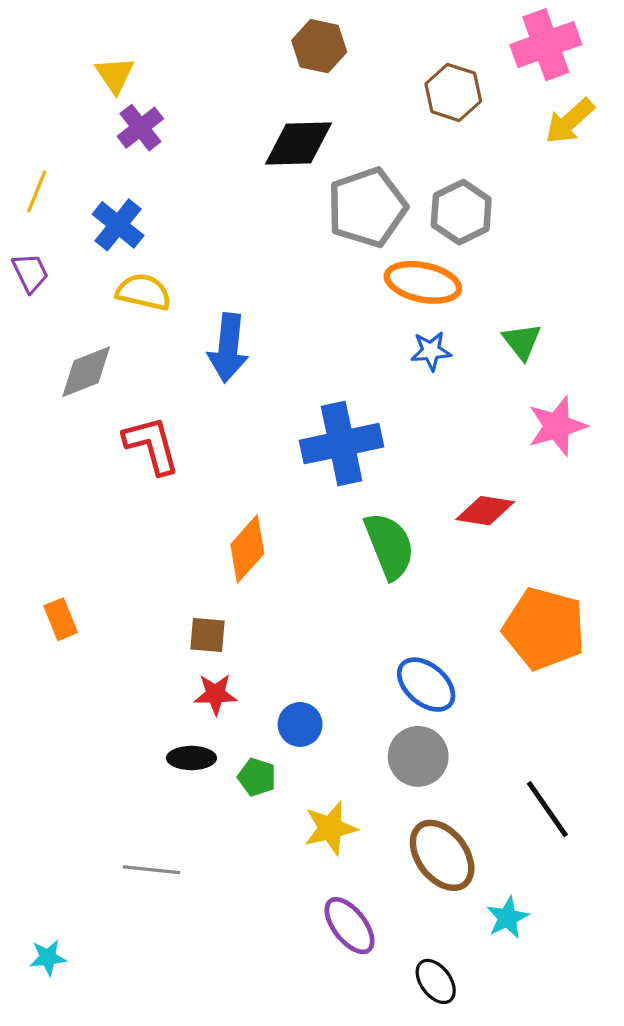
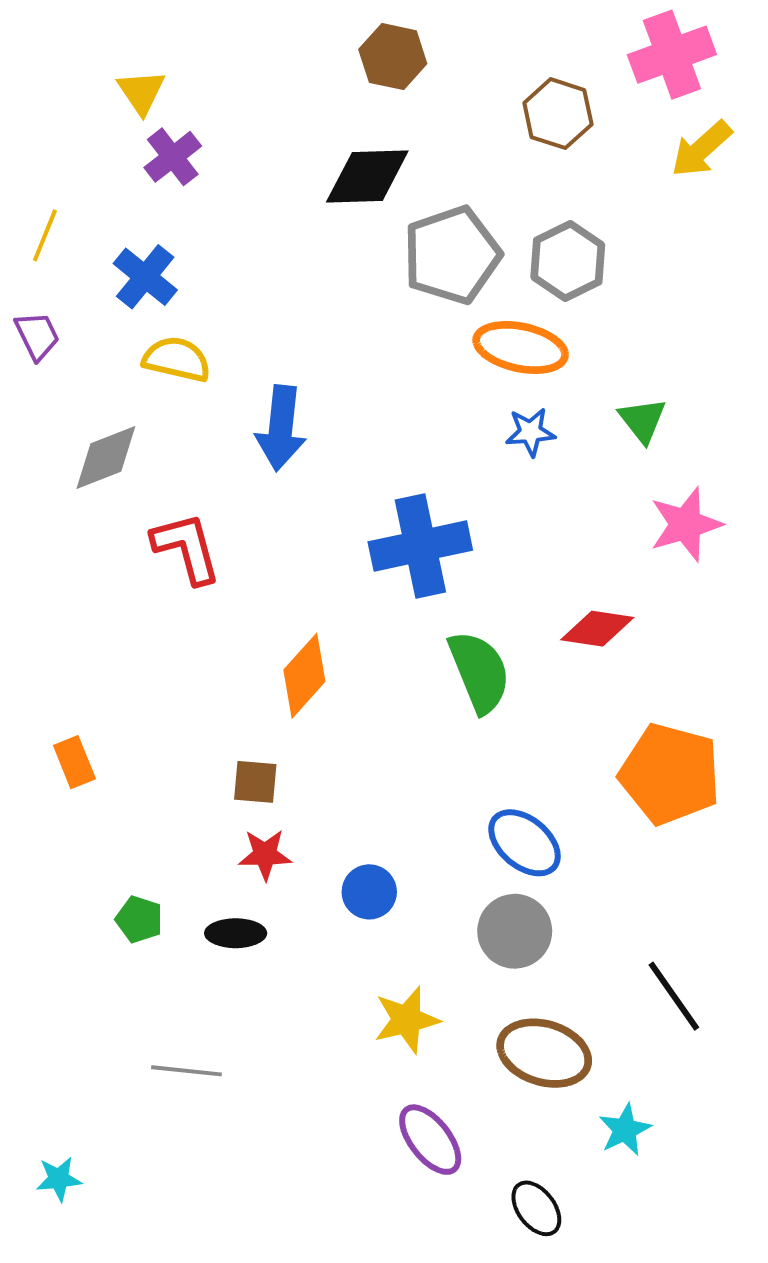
green pentagon: (257, 777) -> (139, 919), moved
brown ellipse: (442, 855) -> (544, 1053), turned -36

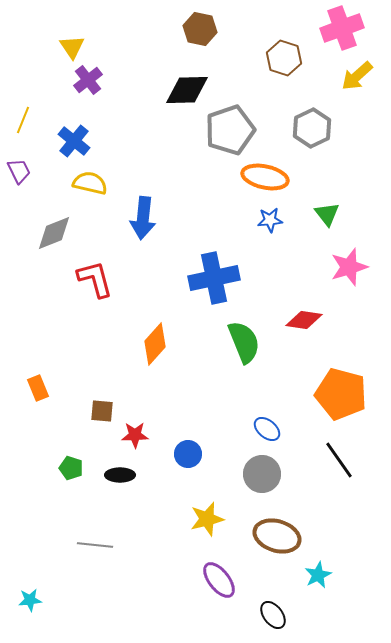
gray hexagon: (568, 261) -> (312, 128), moved
brown square: (255, 782) -> (102, 411), moved
blue ellipse: (525, 843) -> (267, 429), size x0.7
black line: (674, 996) -> (339, 460), moved

